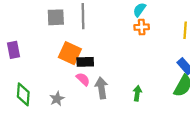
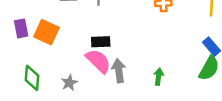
orange square: (70, 53) -> (46, 32), moved
pink semicircle: (83, 79) -> (98, 61), size x1.6

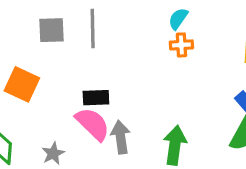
green arrow: (159, 77) -> (175, 145), size x1.6

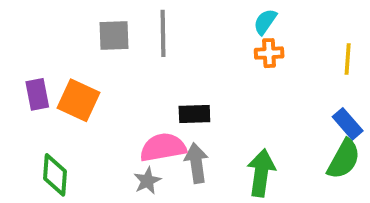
black rectangle: (96, 98) -> (194, 114), moved
pink semicircle: (93, 124) -> (163, 147), turned -54
gray star: (53, 153) -> (147, 181), moved

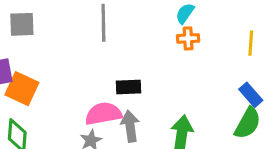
gray square: (114, 35) -> (22, 24), moved
orange square: (79, 100) -> (22, 89), moved

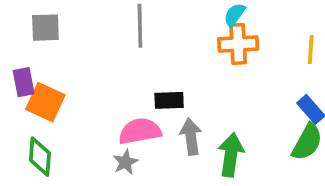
orange cross: (188, 38) -> (238, 44), size x1.5
gray arrow: (130, 126) -> (191, 137), moved

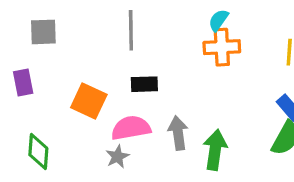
black rectangle: (169, 100) -> (144, 84), moved
orange square: (45, 102) -> (89, 101), moved

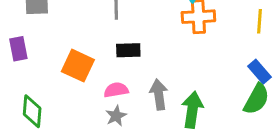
pink semicircle: (131, 128) -> (116, 90), size x0.7
gray star: (117, 157) -> (116, 116), moved

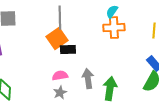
orange square: (78, 66) -> (57, 39), moved, turned 30

